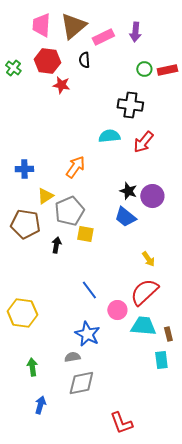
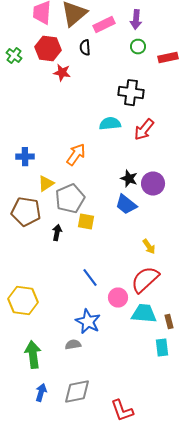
green circle: (144, 69) -> (138, 47), moved
green arrow: (32, 367) -> (33, 355), size x1.5
gray diamond: (81, 383) -> (77, 392), moved

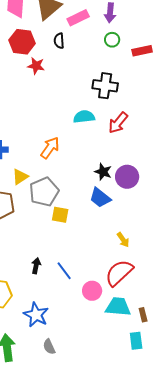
black arrow: (57, 233) -> (36, 266), moved
blue star: (88, 322) -> (36, 315), moved
gray semicircle: (73, 345) -> (49, 347), moved, turned -105

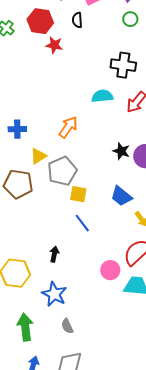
blue trapezoid: (100, 198) -> (121, 196), moved
black arrow: (36, 266) -> (54, 254), moved
blue line: (64, 271) -> (82, 223), moved

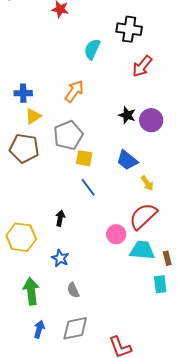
cyan semicircle: (102, 96) -> (92, 49), moved, turned -60
yellow triangle: (38, 156) -> (33, 116), moved
blue star: (54, 294) -> (60, 258), size x0.7

